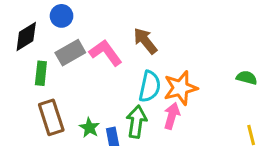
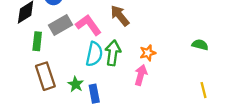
cyan semicircle: (150, 86) -> (94, 54), moved
orange star: (181, 88) -> (148, 53), size x0.6
green arrow: (136, 122) -> (113, 53), moved

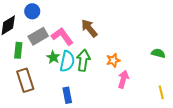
pink arrow: (141, 75) -> (123, 79), moved
green star: (76, 84) -> (53, 57), moved

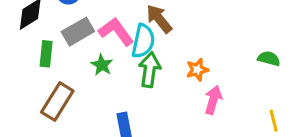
cyan semicircle: (67, 61) -> (143, 41), moved
brown rectangle: (25, 80) -> (57, 102), turned 50

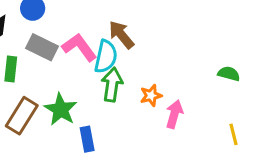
gray rectangle: (78, 32) -> (42, 47), turned 56
green star: (102, 65) -> (61, 109), moved, size x1.5
orange star: (197, 70) -> (151, 95), moved

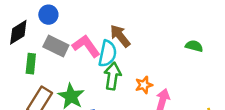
green semicircle: (229, 74) -> (194, 46), moved

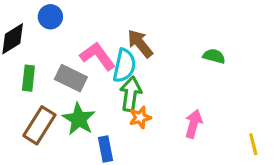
gray rectangle: (56, 46) -> (71, 78), moved
green semicircle: (194, 46) -> (214, 56), moved
orange star: (144, 85) -> (140, 117), moved

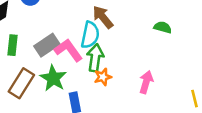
pink L-shape: (98, 56) -> (68, 50), moved
gray rectangle: (71, 78) -> (47, 45), turned -60

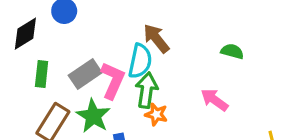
pink L-shape: (68, 50) -> (113, 80), turned 60
orange star: (103, 77) -> (156, 114), turned 30
pink arrow: (146, 82) -> (214, 100), moved, turned -70

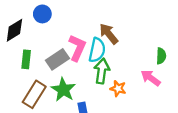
green semicircle: (232, 51) -> (161, 56), moved, turned 77
pink L-shape: (113, 80) -> (77, 48), moved
orange star: (156, 114) -> (118, 88), moved

